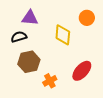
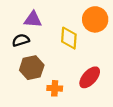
orange circle: (87, 18) -> (95, 19), size x1.5
orange cross: (50, 81) -> (55, 88), turned 32

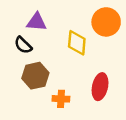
black semicircle: (21, 40) -> (23, 45), turned -119
red ellipse: (90, 77) -> (100, 87), turned -30

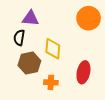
yellow diamond: (77, 43) -> (53, 49), moved
black semicircle: (23, 45) -> (19, 38), turned 56

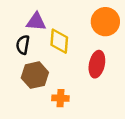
yellow diamond: (53, 49) -> (59, 41), moved
red ellipse: (83, 72) -> (97, 64), moved

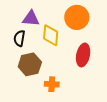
orange circle: (105, 22) -> (77, 17), moved

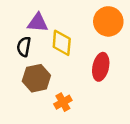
orange circle: (77, 17) -> (108, 21), moved
orange cross: (52, 84) -> (63, 102), turned -32

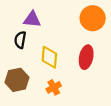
yellow diamond: (62, 43) -> (49, 57), moved
brown hexagon: (36, 78) -> (17, 80), moved

